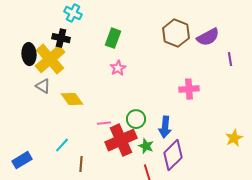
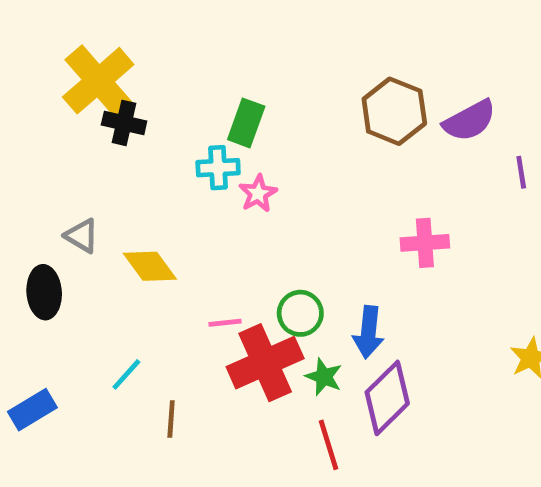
cyan cross: (73, 13) -> (218, 168), moved, turned -30
black ellipse: (29, 54) -> (44, 292), moved
yellow cross: (50, 59) -> (98, 81), moved

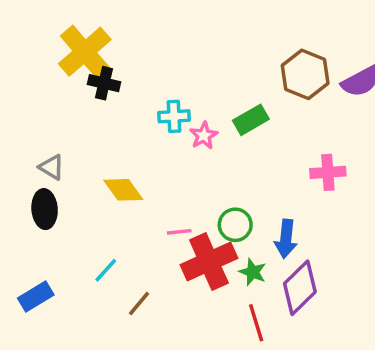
green rectangle: (246, 123) -> (251, 120), moved, turned 40
gray triangle: (82, 236) -> (52, 167), moved
brown line: (171, 419) -> (139, 303), turned 36

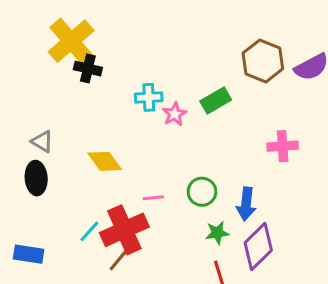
red cross: (209, 262) -> (124, 230), moved
green star: (253, 272) -> (217, 233), turned -30
blue rectangle: (36, 296) -> (29, 254), turned 40

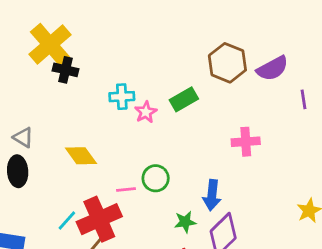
green circle: (202, 192) -> (156, 178), moved

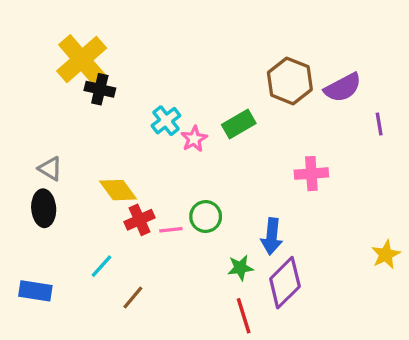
cyan cross: (122, 97) -> (166, 121), turned -35
red cross: (99, 219) -> (140, 220), moved, size x0.6

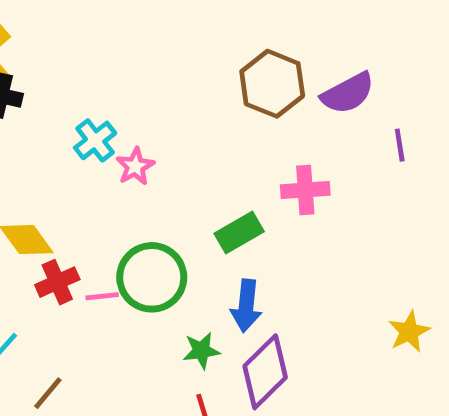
green rectangle: (239, 124) -> (239, 232), moved
pink cross: (311, 174) -> (305, 190), moved
green circle: (206, 217) -> (152, 277), size x1.5

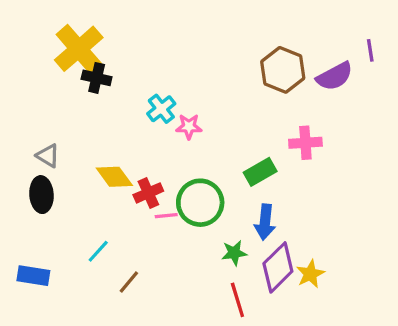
purple line: (400, 145) -> (370, 50), moved
pink star: (135, 166) -> (189, 127), turned 30
red cross: (57, 282) -> (148, 193), moved
yellow star: (409, 332) -> (310, 274), moved

